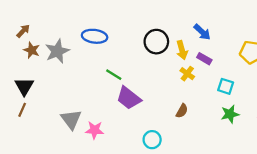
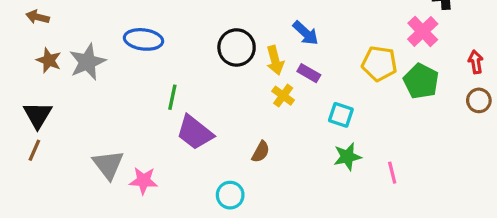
brown arrow: (23, 31) -> (38, 17), moved, turned -120
green line: (114, 75) -> (172, 97), turned 70
brown semicircle: (182, 111) -> (261, 152), moved

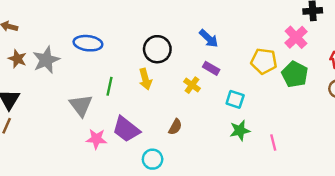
yellow arrow: (275, 60) -> (145, 79), moved
purple trapezoid: (195, 133) -> (126, 129), moved
gray triangle: (108, 165) -> (81, 105), moved
pink star: (143, 181) -> (96, 139), moved

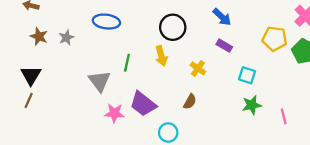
gray star: (46, 60) -> (66, 38), size x0.6
yellow cross: (192, 85) -> (198, 68), moved

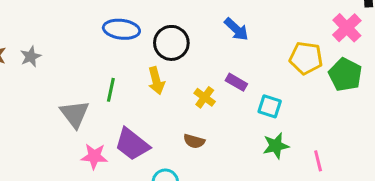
blue ellipse: (106, 22) -> (121, 29), moved
purple rectangle: (224, 46) -> (236, 82), moved
brown semicircle: (190, 102) -> (194, 141), turned 77

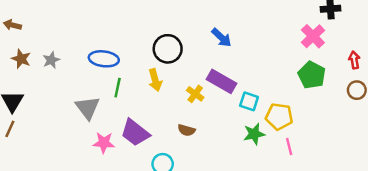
blue ellipse: (121, 29) -> (104, 59), moved
yellow pentagon: (306, 58) -> (279, 116), moved
purple rectangle: (236, 82) -> (222, 81), size x1.6

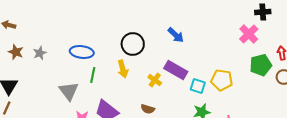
green pentagon: (312, 75) -> (261, 65), moved, turned 30
yellow pentagon: (279, 116) -> (222, 80), moved

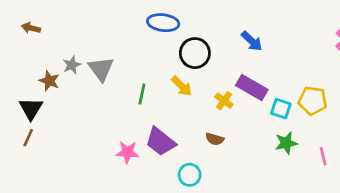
brown star: (16, 52) -> (49, 81), moved
blue ellipse: (82, 52) -> (163, 23), moved
yellow arrow: (123, 69) -> (182, 86), turned -30
gray triangle: (69, 91) -> (101, 69), moved

